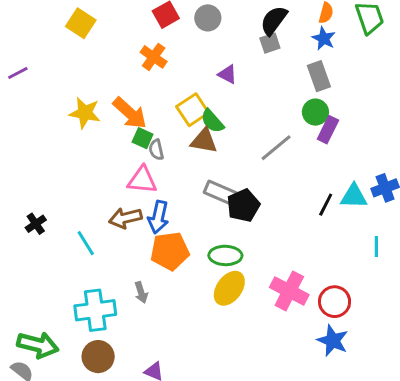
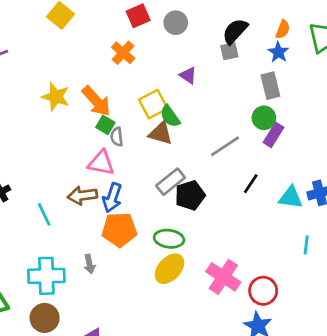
gray rectangle: (221, 193) -> (171, 182), turned -68
black line: (326, 205) -> (251, 184), moved

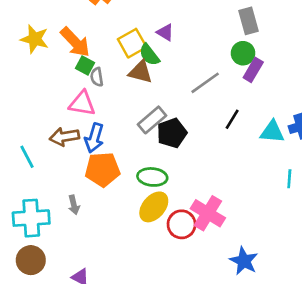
purple triangle: (188, 75) -> (165, 32), moved
red circle: (263, 291) -> (182, 224), moved

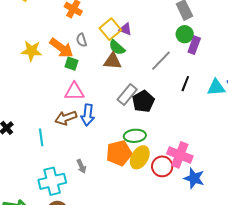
yellow square: (132, 43) -> (110, 29), moved
gray semicircle: (97, 77) -> (82, 40), moved
cyan line: (27, 157) -> (41, 137), turned 30
orange pentagon: (102, 169) -> (119, 153), moved
blue star: (244, 261) -> (194, 178), moved

